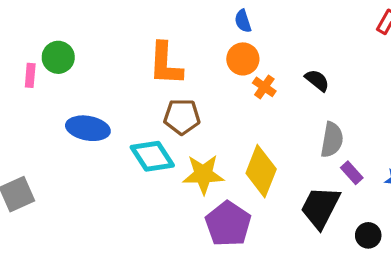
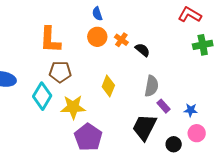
orange cross: (264, 87) -> (121, 40), moved
cyan diamond: (152, 156) -> (42, 96), turned 64
yellow diamond: (261, 171) -> (108, 86), moved, size x0.7

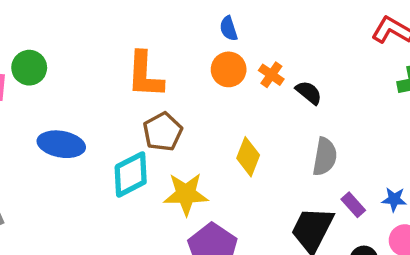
brown pentagon: (60, 72) -> (163, 132), turned -30
cyan diamond: (42, 96) -> (131, 174), turned 32
purple rectangle: (164, 106) -> (353, 205), moved

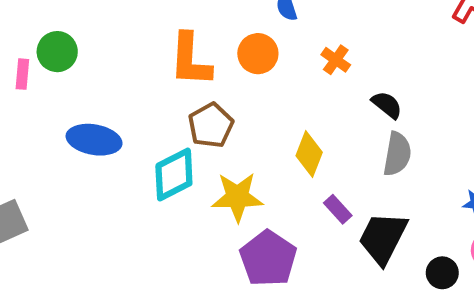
orange circle: (229, 69) -> (258, 54), moved
black semicircle: (309, 93) -> (387, 105), moved
purple rectangle: (353, 205) -> (338, 209), moved

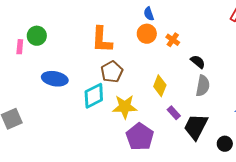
orange circle: (258, 54) -> (147, 34), moved

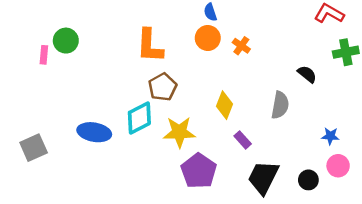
black semicircle: (198, 62) -> (307, 74), moved
blue ellipse: (55, 79) -> (94, 132), moved
black trapezoid: (196, 127) -> (263, 177), moved

